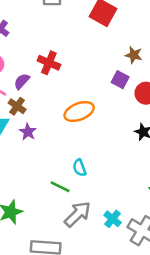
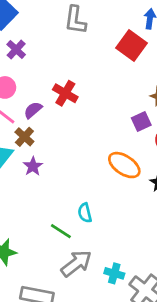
purple square: (120, 80) -> (141, 121), turned 30
orange ellipse: (79, 112) -> (124, 165), moved, turned 48
cyan cross: (113, 219) -> (114, 273), turned -30

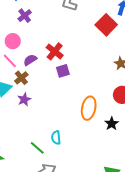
purple square: (141, 121) -> (63, 71), moved
orange ellipse: (124, 165) -> (89, 108), turned 60

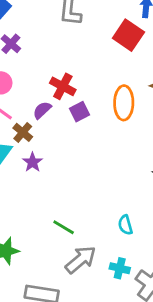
purple semicircle: (30, 60) -> (42, 110), moved
orange ellipse: (89, 108) -> (124, 103), moved
cyan semicircle: (56, 138) -> (125, 225), moved

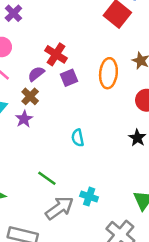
brown cross: (23, 132) -> (30, 96), moved
cyan semicircle: (125, 225) -> (78, 138), moved
cyan cross: (120, 268) -> (89, 197), moved

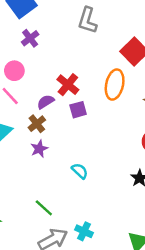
orange ellipse: (108, 73) -> (115, 85), moved
purple star: (24, 119) -> (39, 149), moved
cyan semicircle: (78, 138) -> (80, 171), turned 138

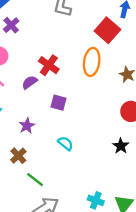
purple square: (78, 110) -> (58, 103), moved, turned 35
brown cross: (37, 124) -> (18, 156), moved
cyan cross: (84, 231) -> (96, 200), moved

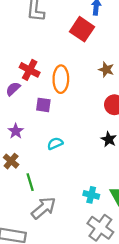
orange ellipse: (92, 62) -> (61, 79), moved
cyan semicircle: (65, 143) -> (55, 143), turned -56
green line: (35, 180) -> (30, 182), turned 42

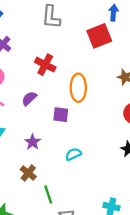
red square: (82, 29) -> (99, 36), turned 35
red cross: (30, 70) -> (45, 65), moved

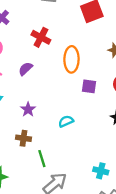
purple square: (61, 115) -> (89, 86), moved
brown cross: (28, 173) -> (24, 138), turned -32

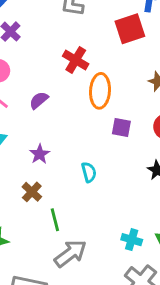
red cross: (41, 37) -> (76, 60), moved
cyan semicircle: (66, 121) -> (89, 172), turned 96
brown cross: (24, 138) -> (32, 192), turned 32

